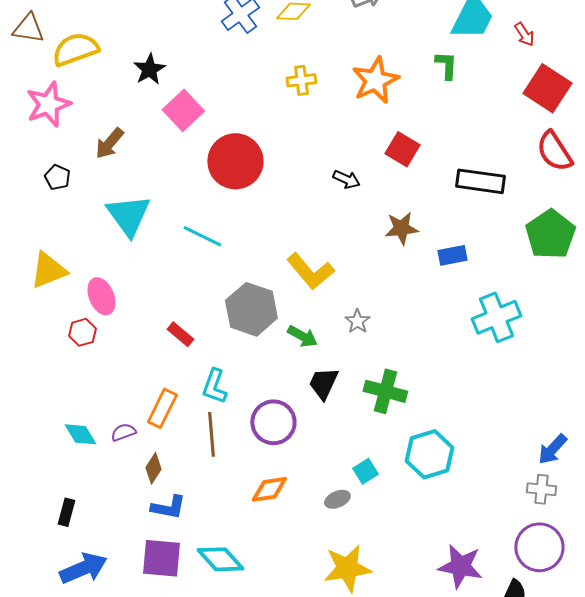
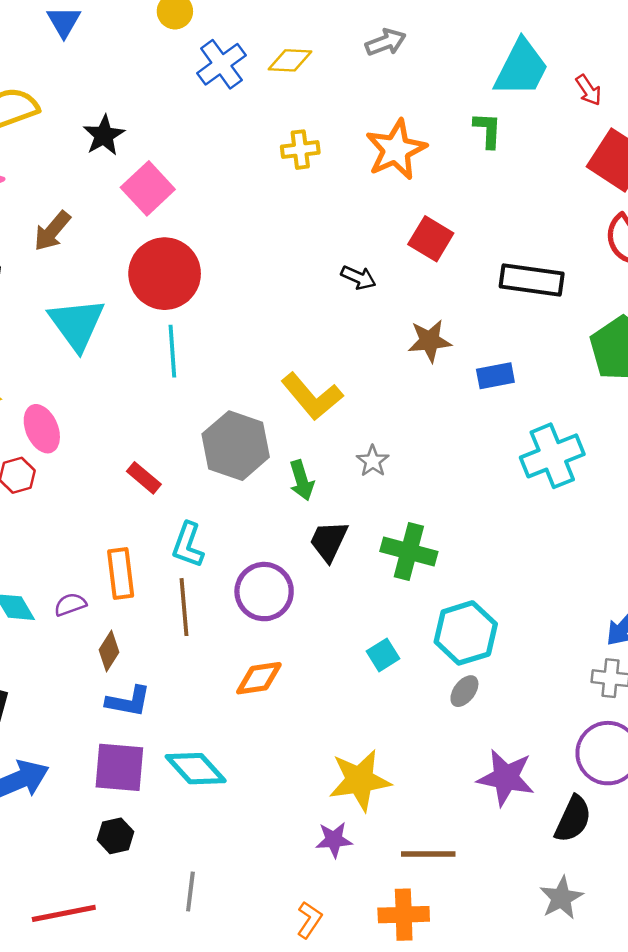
red circle: (235, 161) -> (165, 274), moved
cyan line: (202, 236) -> (172, 351), turned 60
green arrow: (302, 336) -> (302, 480), turned 44
orange rectangle: (162, 408) -> (121, 573), turned -33
gray ellipse: (337, 499) -> (464, 691), moved, turned -30

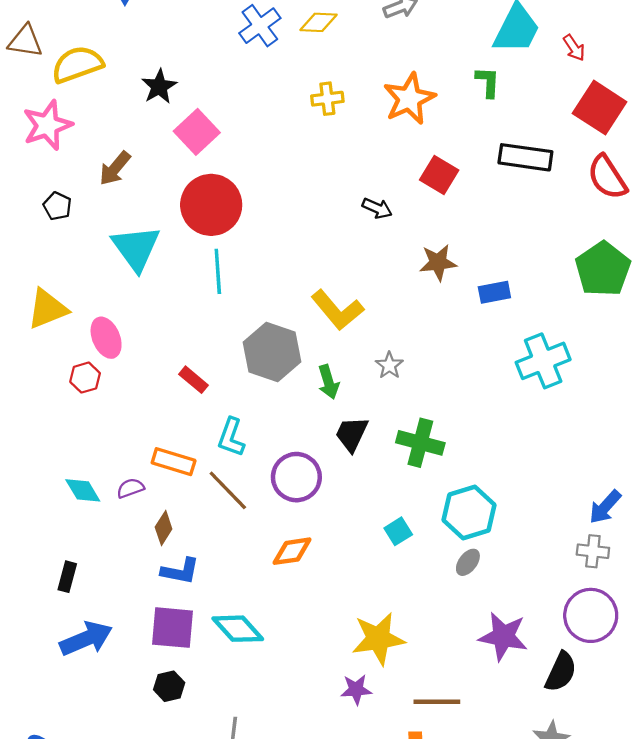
black rectangle: (532, 280) -> (525, 157), moved
orange rectangle: (121, 573) -> (174, 462), turned -66
brown line: (184, 607) -> (228, 490), turned -39

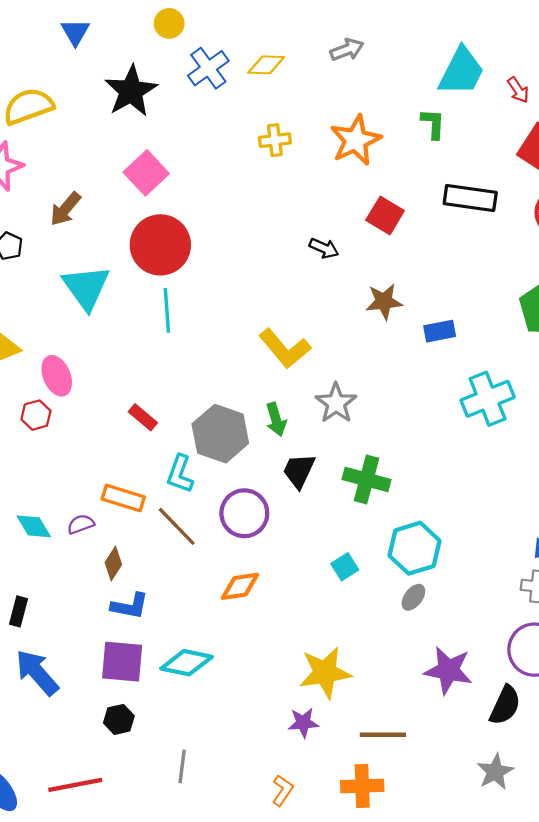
black star: (159, 87) -> (131, 91), moved, size x1.5
gray hexagon: (272, 352) -> (220, 434), moved
gray star: (389, 365) -> (336, 403), size x1.5
cyan diamond: (238, 629) -> (187, 663), turned -36
blue arrow: (86, 639) -> (37, 673), turned -108

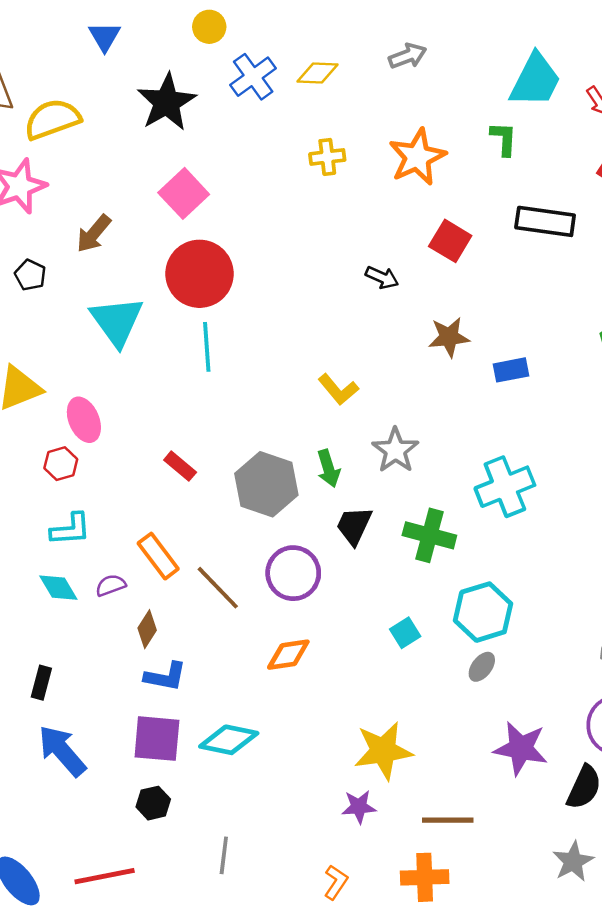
yellow L-shape: (285, 349) -> (338, 389), size x0.7
cyan cross: (488, 399) -> (505, 487), moved
cyan L-shape: (180, 474) -> (71, 529), moved, turned -114
orange rectangle: (123, 498) -> (158, 556), turned 36

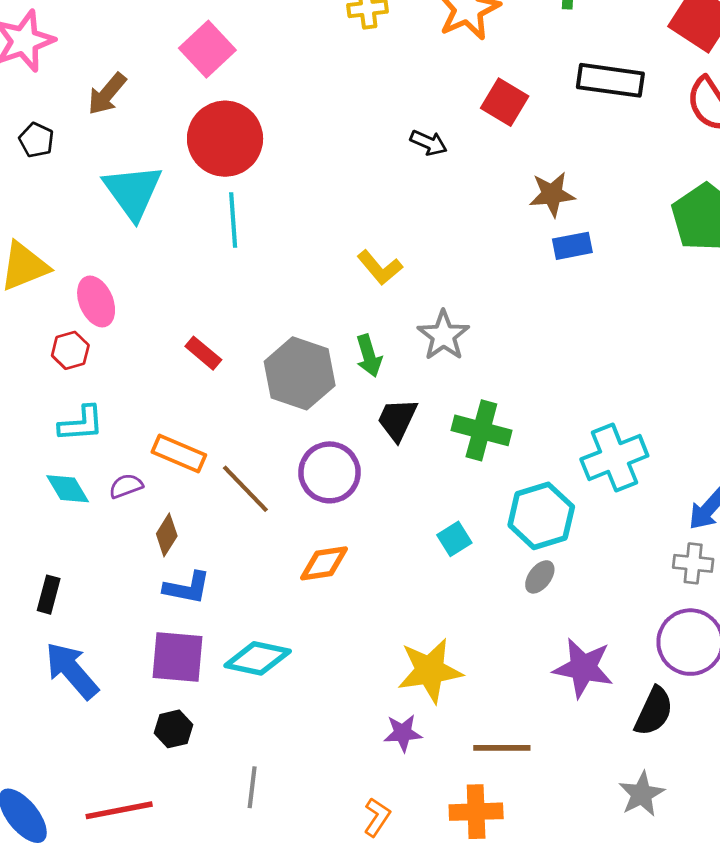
brown star: (449, 337) -> (552, 194), moved
cyan cross: (505, 487) -> (614, 458), moved
orange rectangle: (158, 556) -> (179, 453), turned -30

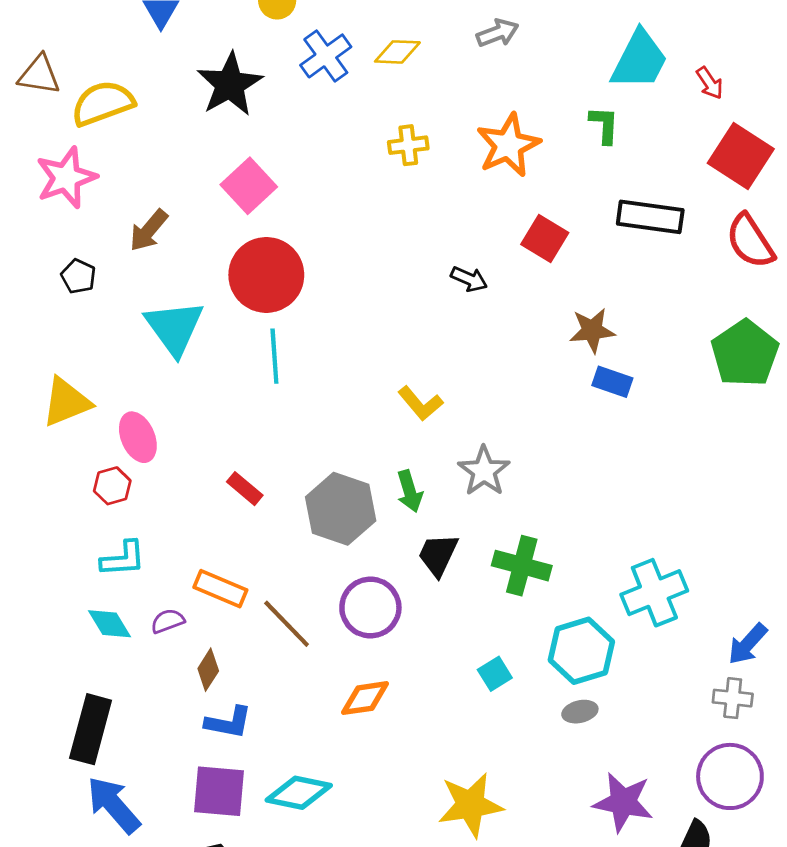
blue rectangle: (572, 246) -> (612, 382), turned 30
gray ellipse: (540, 577) -> (580, 712), turned 40
black rectangle: (49, 595) -> (91, 729), size x1.8

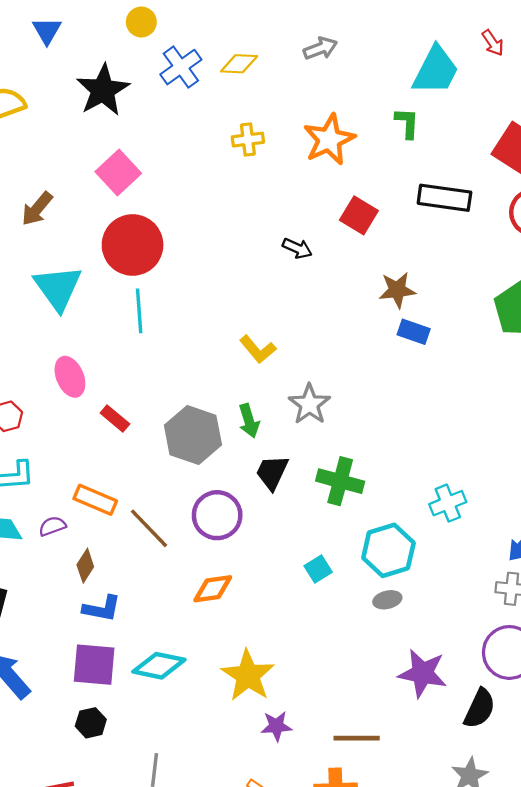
red arrow: (710, 83) -> (493, 43), moved
pink ellipse: (138, 437) -> (70, 377), moved
cyan cross: (654, 593) -> (448, 503), size x0.7
yellow star: (470, 805) -> (248, 676), moved, turned -30

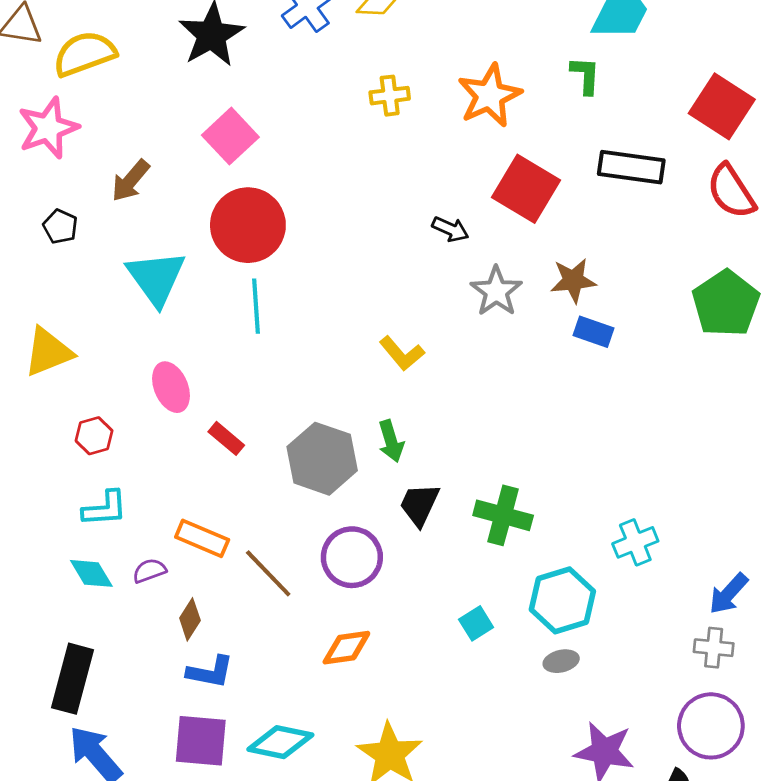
red square: (359, 215) -> (526, 189), size x1.4
gray star: (309, 404) -> (496, 291), moved

